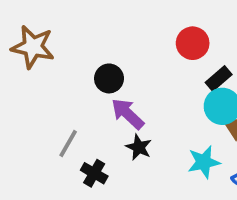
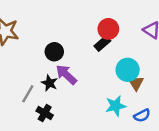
black rectangle: (219, 78) -> (102, 43), moved
black star: (139, 147) -> (49, 83), moved

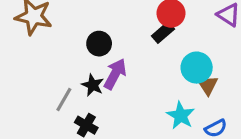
purple arrow: (66, 75) -> (115, 74), turned 75
cyan star: (116, 106) -> (181, 115), turned -30

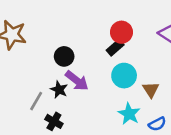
cyan circle: (197, 68) -> (124, 76), moved
purple arrow: (115, 74) -> (77, 81), turned 100

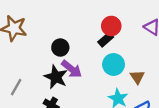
black star: (59, 90) -> (56, 77), size x1.5
gray line: (36, 101) -> (16, 87), moved

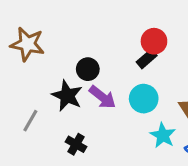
cyan circle: (114, 64) -> (144, 99), moved
black star: (56, 77) -> (67, 96), moved

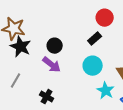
red circle: (154, 41) -> (105, 18), moved
black star: (67, 96) -> (21, 47), moved
purple arrow: (102, 97) -> (52, 65), moved

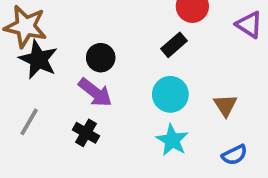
cyan star: (106, 91) -> (172, 140), moved
black cross: (47, 97) -> (86, 133), moved

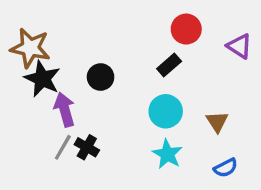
purple arrow: (95, 93) -> (65, 110), moved, turned -144
gray line: (29, 122) -> (63, 147), moved

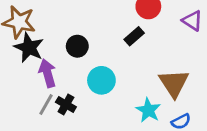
cyan circle: (166, 111) -> (101, 80), moved
brown triangle: (217, 122) -> (174, 83), size x1.6
cyan star: (167, 154) -> (148, 110), moved

